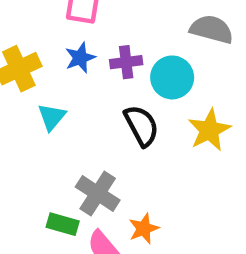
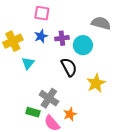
yellow star: (209, 130) -> (96, 83), moved

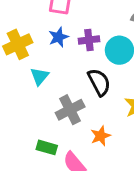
gray cross: (49, 98) -> (70, 110), moved, turned 30
orange star: (70, 114) -> (101, 136), moved

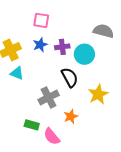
cyan triangle: (40, 76) -> (17, 73), moved, turned -48

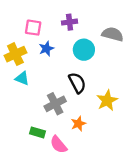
pink square: (41, 20) -> (33, 28), moved
purple cross: (62, 47) -> (70, 22), moved
cyan circle: (84, 54) -> (84, 50), moved

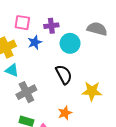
purple cross: (70, 22) -> (51, 26), moved
yellow star: (107, 100) -> (92, 91), turned 30
gray cross: (55, 104) -> (26, 92), moved

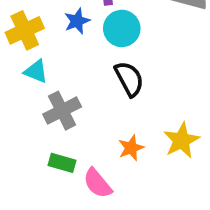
cyan circle: (70, 43) -> (122, 28), moved
yellow star: (92, 91) -> (181, 140), moved, turned -30

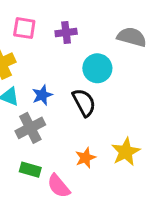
blue star: (77, 21) -> (42, 95), moved
cyan circle: (122, 28) -> (97, 68), moved

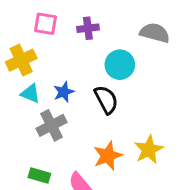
orange star: (85, 158) -> (108, 156), size x1.4
green rectangle: (30, 170) -> (39, 175), moved

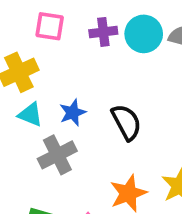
cyan circle: (120, 65) -> (144, 34), moved

